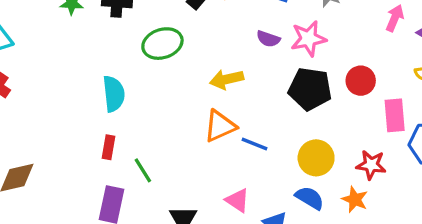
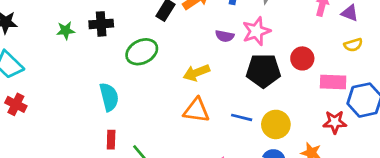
pink rectangle: (395, 115) -> (333, 82), turned -75
orange triangle: (220, 126) -> (196, 110), turned 40
blue line: (255, 144) -> (242, 117), moved
red star: (371, 165) -> (335, 122), moved

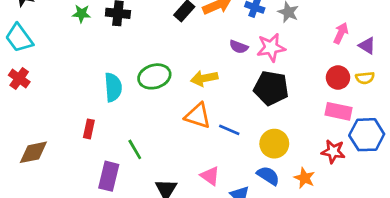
green ellipse: (142, 52) -> (154, 76), moved
red circle: (302, 58) -> (338, 78), moved
blue line: (242, 117) -> (229, 130), moved
red rectangle: (111, 140) -> (89, 129), moved

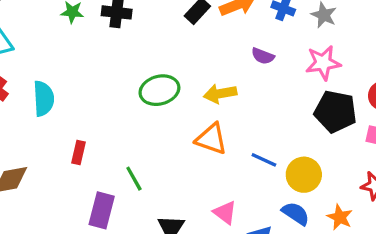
pink star: (271, 48) -> (323, 63), moved
cyan semicircle: (113, 87) -> (44, 99), moved
black pentagon: (271, 88) -> (335, 112), moved
blue line: (229, 130) -> (264, 160), moved

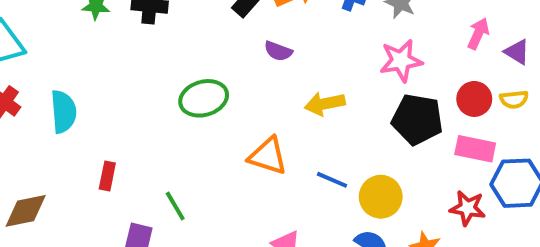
purple semicircle: (263, 56) -> (278, 51), moved
yellow arrow: (220, 94) -> (325, 104), moved

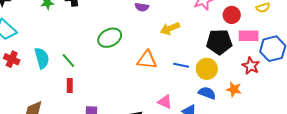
red circle: (474, 99) -> (232, 15), moved
black pentagon: (417, 119) -> (219, 42), moved
green line: (175, 206) -> (68, 61), moved
red star: (468, 208) -> (251, 66), turned 30

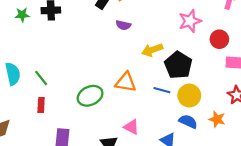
green ellipse: (110, 38) -> (90, 96), moved
black pentagon: (219, 42) -> (178, 65), moved, turned 30
pink triangle: (165, 102) -> (131, 127), moved

